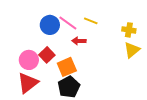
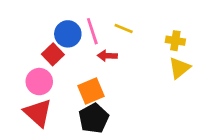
pink line: (68, 23) -> (92, 31), turned 36
red square: (47, 55) -> (53, 54), moved
red triangle: (28, 83) -> (38, 113), turned -40

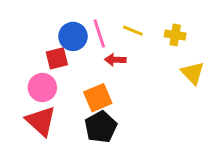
yellow cross: (175, 41) -> (175, 35), moved
red square: (53, 54) -> (57, 58), turned 30
yellow triangle: (179, 68) -> (193, 73), turned -35

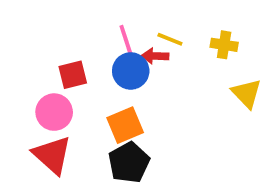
blue circle: (73, 36) -> (131, 71), moved
red arrow: (115, 60) -> (155, 56), moved

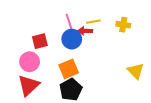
yellow line: (170, 39) -> (93, 22), turned -32
yellow triangle: (247, 93) -> (136, 71), moved
red triangle: (52, 155) -> (28, 85), turned 35

